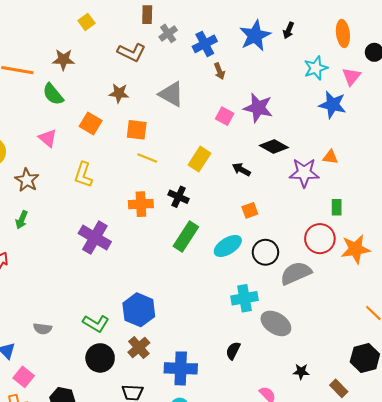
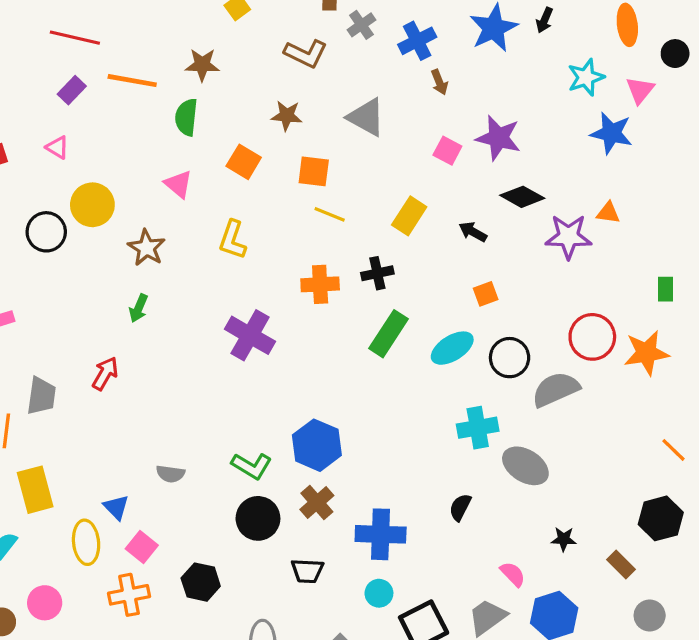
green semicircle: (53, 94) -> (186, 117), turned 45
black cross: (179, 197) -> (377, 273), turned -36
green rectangle: (337, 207) -> (666, 289), moved

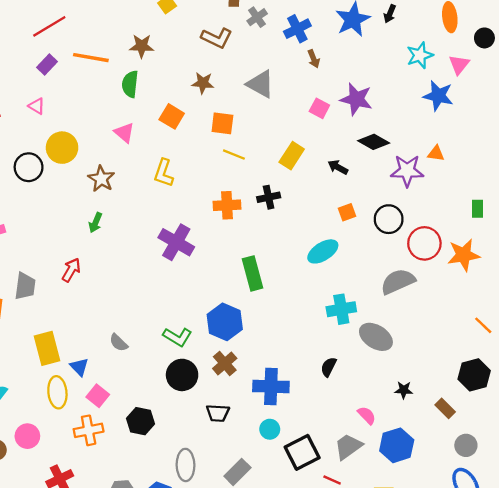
red line: (75, 38) -> (49, 26), turned -44
green rectangle: (389, 334) -> (252, 273), moved, turned -48
black circle: (510, 358) -> (389, 219), moved
gray semicircle: (170, 474) -> (119, 343), turned 36
yellow rectangle: (35, 490) -> (47, 348), moved

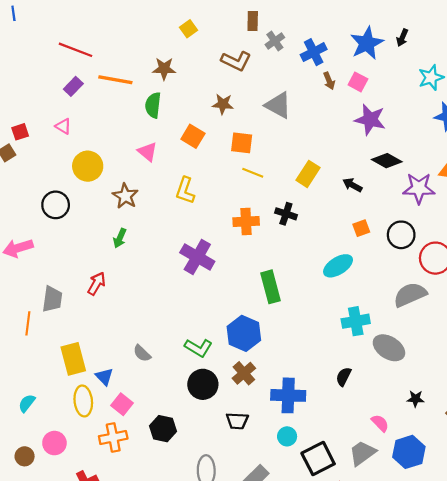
red line: (49, 26) -> (76, 50), turned 52
pink square: (319, 108) -> (358, 82), moved
black circle: (29, 167) -> (56, 205), moved
black cross: (269, 197) -> (286, 214), turned 30

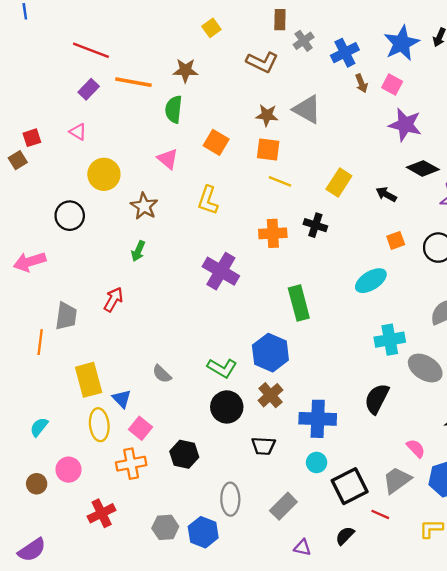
brown star: (223, 104) -> (267, 115), moved
black semicircle: (344, 377) -> (377, 399), size x1.5

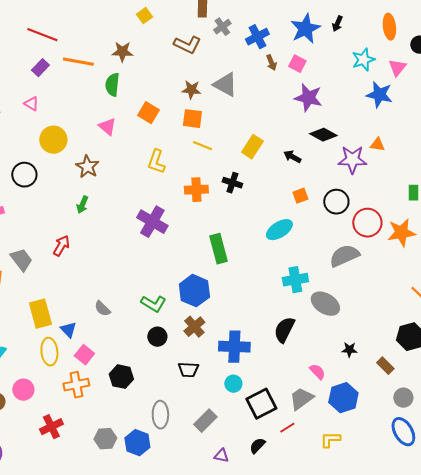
yellow L-shape: (208, 200) -> (156, 162), moved
gray trapezoid: (66, 316) -> (21, 260), turned -45
black circle: (227, 407) -> (157, 337), size x0.7
red line: (380, 514) -> (287, 428), turned -56

